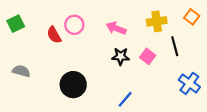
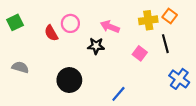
orange square: (192, 17) -> (170, 16), moved
black star: (121, 56) -> (96, 46), moved

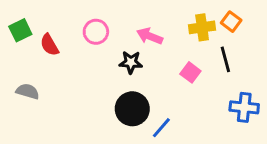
red semicircle: (51, 33) -> (49, 45), moved
blue cross: (179, 79) -> (244, 107), turned -30
black circle: (69, 80) -> (132, 109), moved

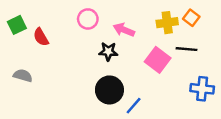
pink circle: (96, 32) -> (88, 19), moved
black line: (225, 59) -> (186, 49), turned -70
pink square: (190, 72) -> (158, 60), size x1.5

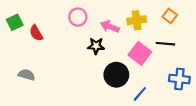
yellow cross: (167, 23) -> (137, 20), moved
gray semicircle: (23, 76) -> (27, 75), moved
black circle: (109, 90) -> (116, 75), moved
blue line: (134, 106) -> (140, 94), moved

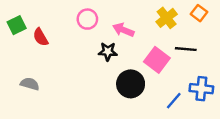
orange square: (170, 16) -> (199, 13), moved
yellow cross: (137, 20) -> (167, 18), moved, turned -30
blue line: (140, 94) -> (174, 101), moved

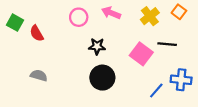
green square: (17, 25) -> (15, 23), turned -35
pink arrow: (123, 30) -> (111, 13), moved
gray semicircle: (30, 84) -> (39, 75), moved
black circle: (131, 84) -> (102, 78), moved

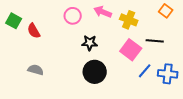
yellow cross: (150, 16) -> (129, 20), moved, turned -30
blue line: (156, 91) -> (145, 71), moved

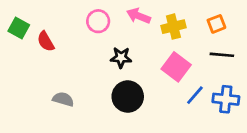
orange square: (166, 11) -> (216, 24), moved, turned 32
yellow cross: (129, 20) -> (173, 27), turned -36
black line: (155, 41) -> (222, 55), moved
gray semicircle: (36, 70) -> (63, 99), moved

